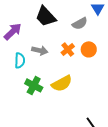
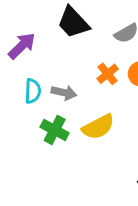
gray arrow: (40, 50) -> (64, 93), moved

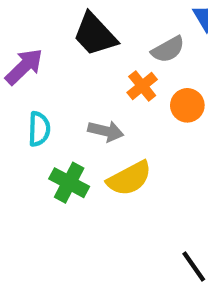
orange cross: (108, 74) -> (142, 86), moved
gray arrow: (64, 93) -> (106, 131), moved

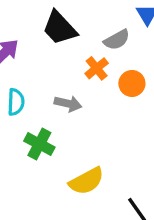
yellow semicircle: (129, 178) -> (86, 181), moved

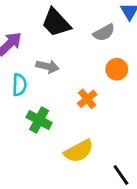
orange cross: (97, 68) -> (87, 99), moved
gray arrow: (68, 104) -> (48, 66), moved

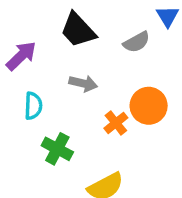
gray arrow: (48, 66) -> (83, 83), moved
orange circle: (117, 69) -> (149, 106), moved, size x1.4

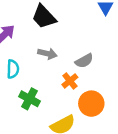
gray semicircle: (137, 42) -> (84, 61), moved
orange circle: (149, 106) -> (91, 104), moved

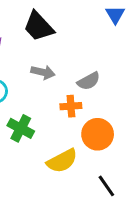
orange cross: (70, 81) -> (71, 106), turned 35

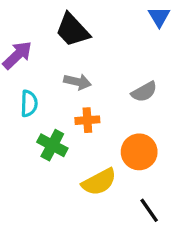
gray semicircle: (89, 81) -> (144, 92), moved
orange cross: (71, 106) -> (87, 120), moved

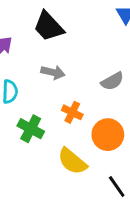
orange cross: (87, 120) -> (72, 112), moved, turned 30
yellow semicircle: (99, 182) -> (72, 161), turned 68

